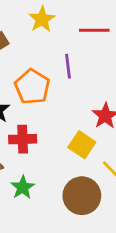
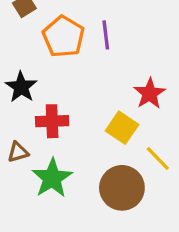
orange pentagon: (32, 87) -> (63, 37), moved
green star: (23, 187) -> (52, 178), size x1.4

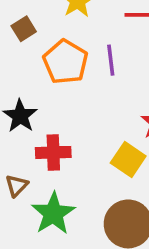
brown triangle: (18, 152) -> (17, 186), turned -30

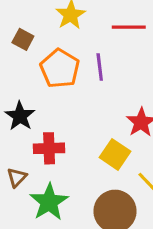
brown square: (24, 29) -> (23, 39), turned -30

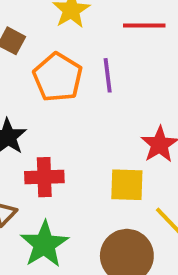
yellow square: (115, 154) -> (127, 185), turned -32

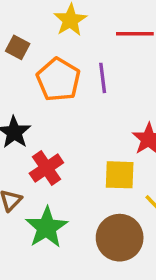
red cross: (44, 177) -> (46, 168), turned -32

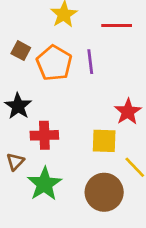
brown square: (18, 47) -> (21, 51), moved
red cross: (46, 168) -> (44, 135), turned 32

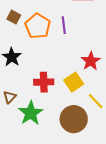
red cross: (44, 135) -> (44, 82), moved
yellow square: (104, 141) -> (74, 82), turned -36

